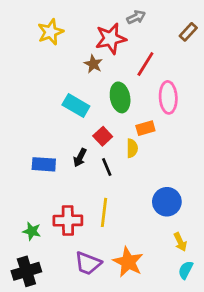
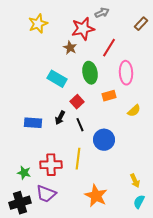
yellow semicircle: (132, 148) -> (134, 111), moved, turned 48
blue circle: (167, 202) -> (104, 140), moved
purple trapezoid: (88, 263) -> (46, 194), moved

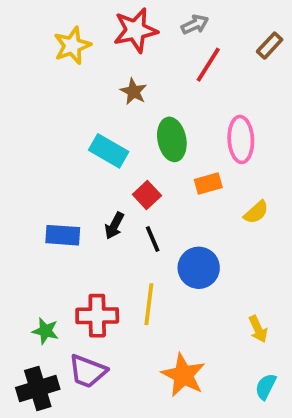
red star: (83, 29) -> (135, 30), moved
red line: (109, 48) -> (208, 65), moved
yellow arrow: (135, 181) -> (258, 329), moved

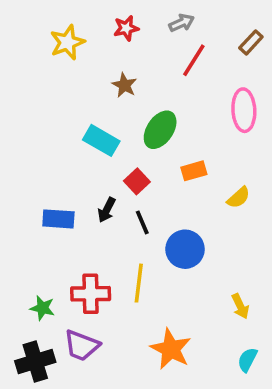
red star: (135, 30) -> (126, 28), size x0.6
green ellipse: (172, 139) -> (160, 130), turned 45
pink ellipse: (241, 139) -> (244, 110), moved

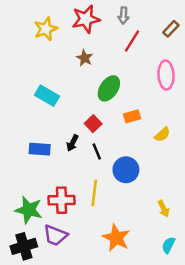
gray arrow: (181, 23) -> (123, 15), turned 119
red star: (126, 28) -> (86, 19), size x1.6
cyan rectangle: (101, 140) -> (47, 96), moved
green star: (42, 308) -> (29, 210), size x1.6

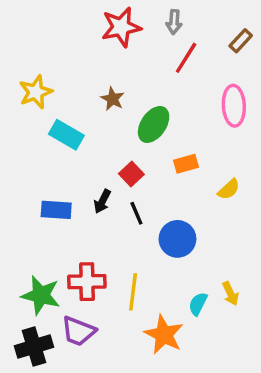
yellow star: (46, 29) -> (36, 92), moved
brown star: (85, 58) -> (113, 99), moved
yellow line: (94, 193) -> (133, 292), moved
cyan semicircle: (168, 245) -> (198, 304), moved

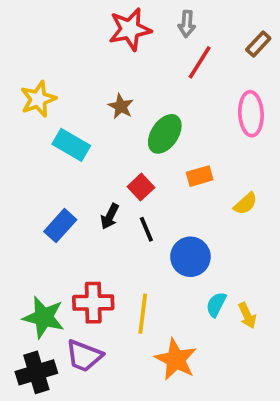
blue rectangle: (56, 210) -> (60, 226), turned -52
cyan semicircle: (198, 304) -> (216, 304), moved

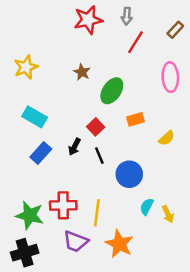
cyan rectangle: (71, 145) -> (35, 117), moved
purple trapezoid: (84, 356) -> (76, 241), moved

